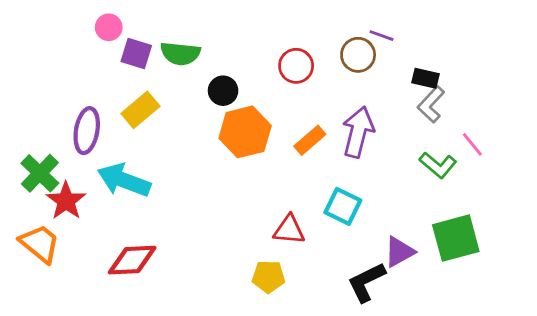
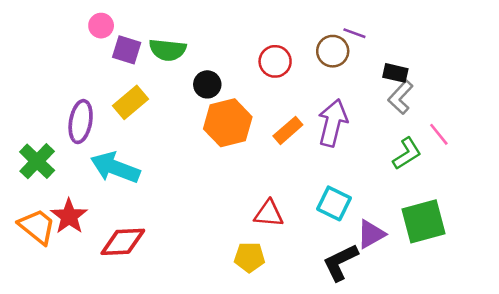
green L-shape: (438, 165) -> (407, 154), turned -72
red star: (66, 201) -> (69, 216), moved
cyan square: (343, 206) -> (334, 203), moved

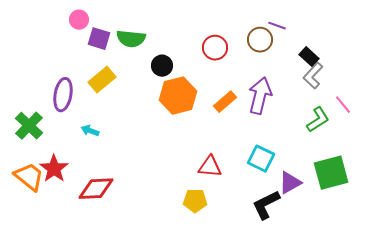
black rectangle: (395, 73) -> (309, 57), turned 30
cyan arrow: (115, 168) -> (90, 131), size x0.5

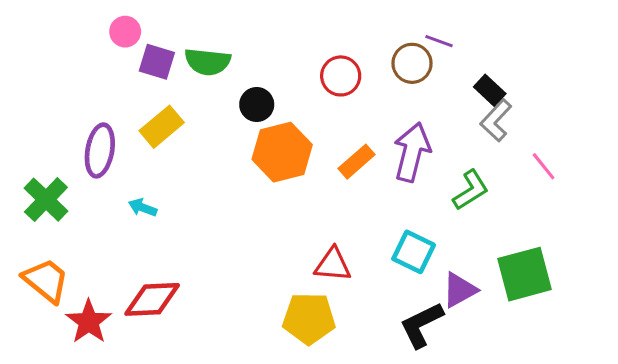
green L-shape: (318, 120) -> (471, 190), moved
red star: (54, 169) -> (89, 322), moved
yellow pentagon: (195, 201) -> (309, 318), size x1.4

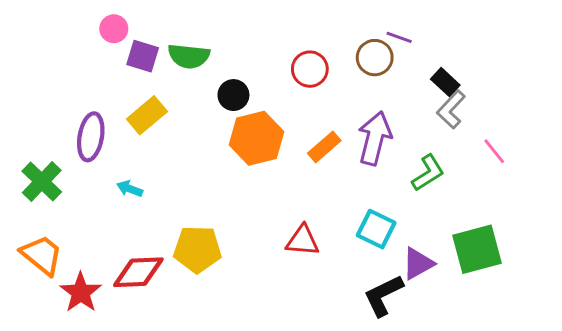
yellow pentagon: (309, 318) -> (197, 249), moved

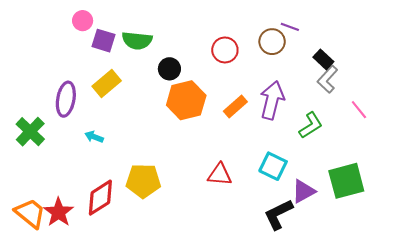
orange trapezoid: (42, 255) -> (30, 213), moved
red diamond: (138, 272) -> (100, 198), turned -30

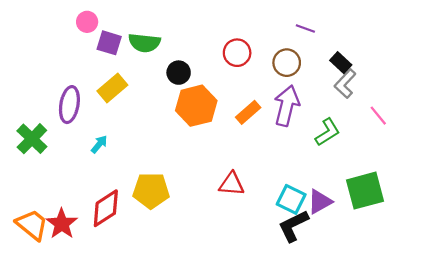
brown circle: (272, 42) -> (287, 63), moved
cyan arrow: (94, 137) -> (99, 144), turned 108
cyan square: (273, 166) -> (291, 199), moved

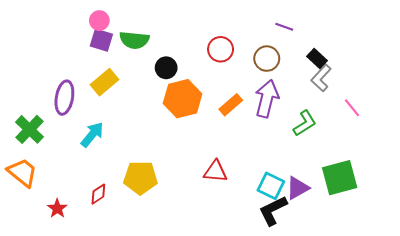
pink circle: (87, 22) -> (99, 21), moved
cyan arrow: (99, 144) -> (92, 135), size x1.5
red diamond: (106, 208) -> (98, 194), size x0.6
red star: (62, 224) -> (57, 208), size x0.7
orange trapezoid: (32, 225) -> (22, 173), moved

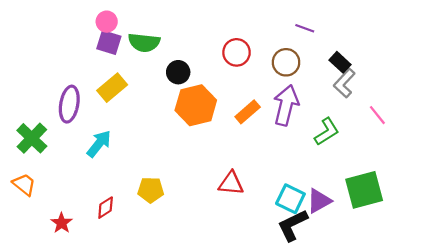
orange trapezoid: (22, 173) -> (24, 184), size x0.7
yellow pentagon: (140, 178) -> (151, 190), size x0.7

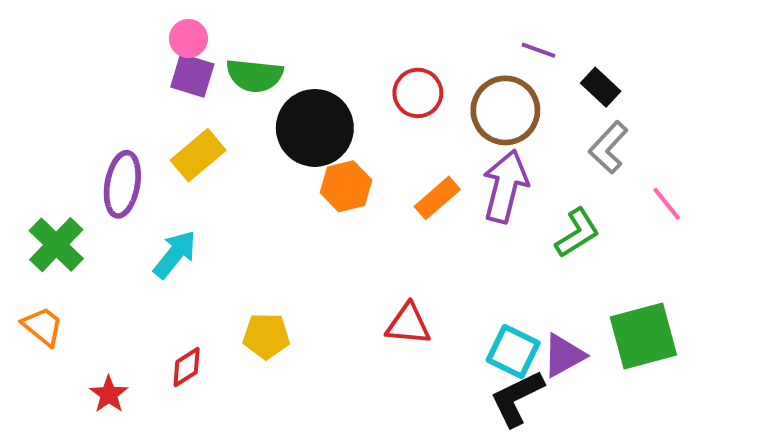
brown circle: (286, 62) -> (505, 110), size x1.4
black rectangle: (340, 62) -> (601, 87), moved
black circle: (178, 72) -> (315, 128), size x1.8
orange hexagon: (196, 105) -> (346, 186), size x0.7

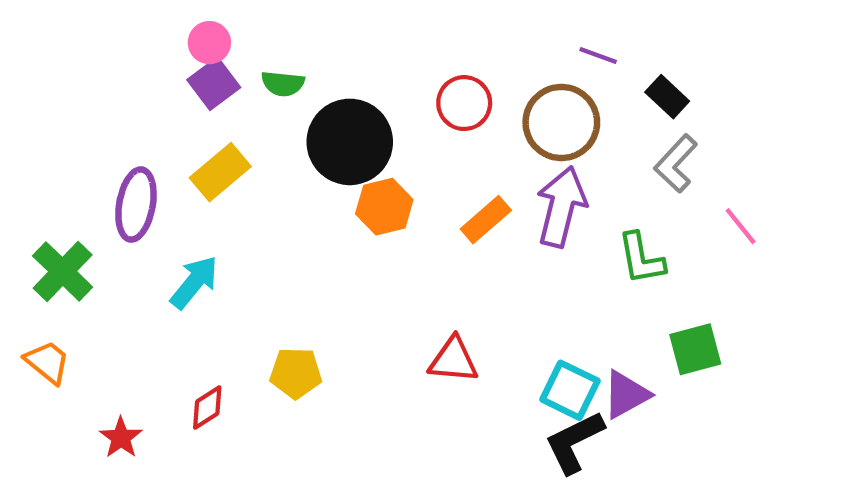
purple square: (192, 75) -> (214, 84), turned 36
green semicircle: (255, 75) -> (283, 84), size x0.7
green L-shape: (577, 233) -> (641, 259), turned 112
green square: (643, 336) -> (695, 349), moved, size x0.7

